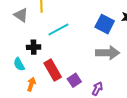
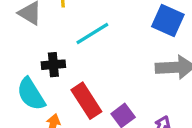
cyan semicircle: (19, 64) -> (31, 94), size x1.5

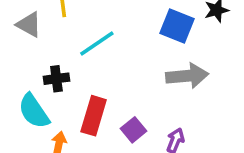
red rectangle: (86, 101) -> (94, 116), turned 52

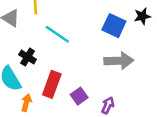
cyan line: (97, 44) -> (57, 34), turned 65
black cross: (56, 79) -> (28, 57), turned 35

